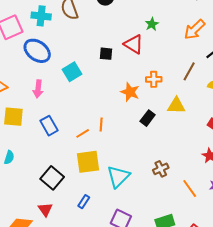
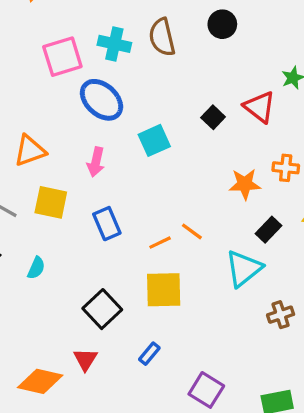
black square: (106, 54) -> (213, 117), turned 32
orange star: (130, 92) -> (245, 184), turned -30
orange line: (101, 124) -> (192, 231), turned -64
cyan triangle: (118, 177) -> (244, 269), moved

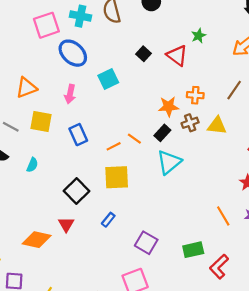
black square: (213, 117) -> (144, 54), moved
black rectangle: (269, 230) -> (162, 133), moved
brown cross: (281, 315) -> (190, 123), moved

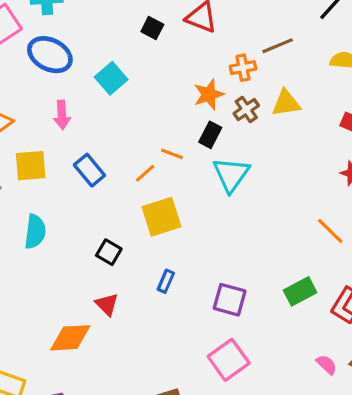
brown line: (234, 90) -> (278, 46), moved, turned 48
cyan semicircle: (32, 165) -> (35, 232), size x1.5
black square: (76, 191) -> (109, 252), size x0.7

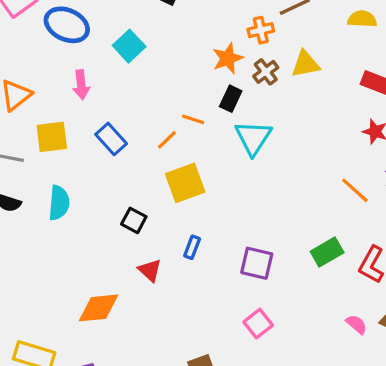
red triangle: (107, 304) -> (150, 270), moved
pink square: (229, 360) -> (258, 324), size x0.7

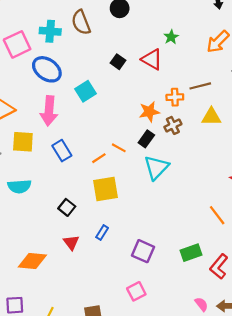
yellow triangle: (305, 64) -> (211, 117), moved
pink arrow: (81, 85) -> (49, 111), size x1.5
cyan semicircle: (59, 203) -> (19, 186), turned 70

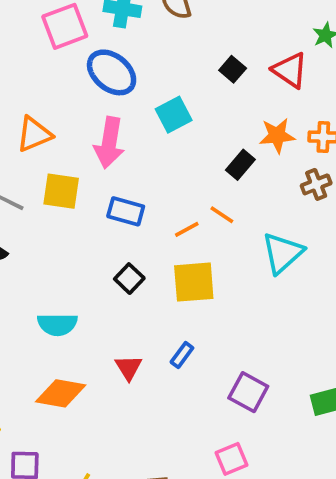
orange star: (149, 112) -> (277, 136), moved
black rectangle: (146, 139) -> (240, 165), moved
blue rectangle: (62, 151) -> (126, 211), turned -48
cyan semicircle: (19, 186) -> (57, 324), moved
black square: (67, 207) -> (129, 279), moved

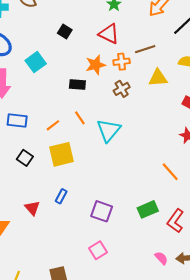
red triangle: (290, 70) -> (109, 34), moved
black rectangle: (240, 165) -> (77, 84), turned 63
orange line: (222, 215) -> (80, 118), moved, turned 32

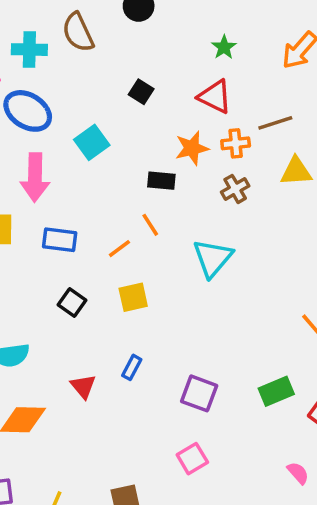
orange line: (80, 118) -> (150, 225), moved
yellow square: (62, 154) -> (133, 297), size x0.7

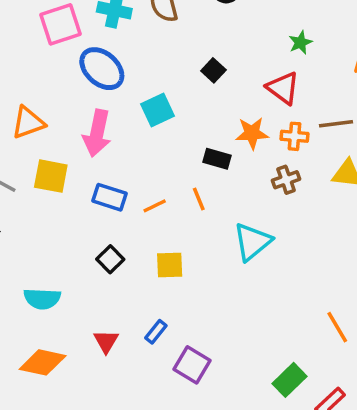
orange line: (119, 249) -> (155, 206), moved
green rectangle: (276, 391) -> (289, 380), turned -32
purple square: (199, 393) -> (192, 365), moved

